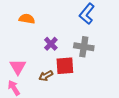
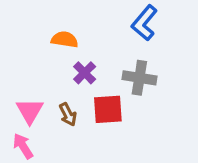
orange semicircle: (27, 19) -> (65, 40), moved
brown arrow: (46, 76) -> (68, 114), moved, turned -88

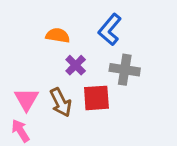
blue L-shape: (144, 23) -> (110, 30), moved
brown arrow: (68, 114) -> (61, 102), size x1.4

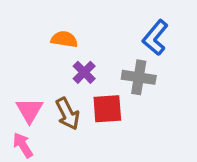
blue L-shape: (110, 30) -> (155, 38), moved

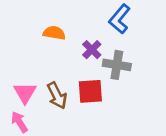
blue L-shape: (155, 38) -> (120, 19), moved
purple cross: (84, 72) -> (92, 50), moved

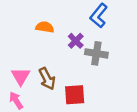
red square: (90, 91) -> (75, 95), moved

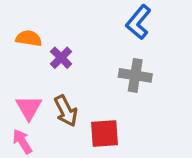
orange semicircle: (45, 27) -> (29, 38), moved
purple cross: (76, 41) -> (61, 58), moved

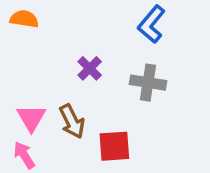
orange semicircle: (29, 38) -> (24, 19), moved
purple cross: (61, 58) -> (90, 68), moved

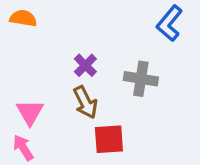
blue L-shape: (152, 24) -> (169, 23), moved
brown arrow: (72, 121) -> (85, 102), moved

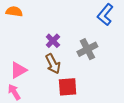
gray cross: (141, 79) -> (87, 49), turned -36
pink triangle: (30, 112) -> (18, 70), turned 30

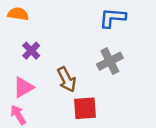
blue L-shape: (105, 15) -> (112, 18), moved, turned 55
purple cross: (53, 41) -> (31, 51), moved

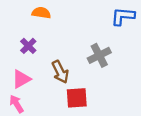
orange semicircle: (18, 14) -> (41, 13), moved
blue L-shape: (112, 18) -> (123, 16), moved

